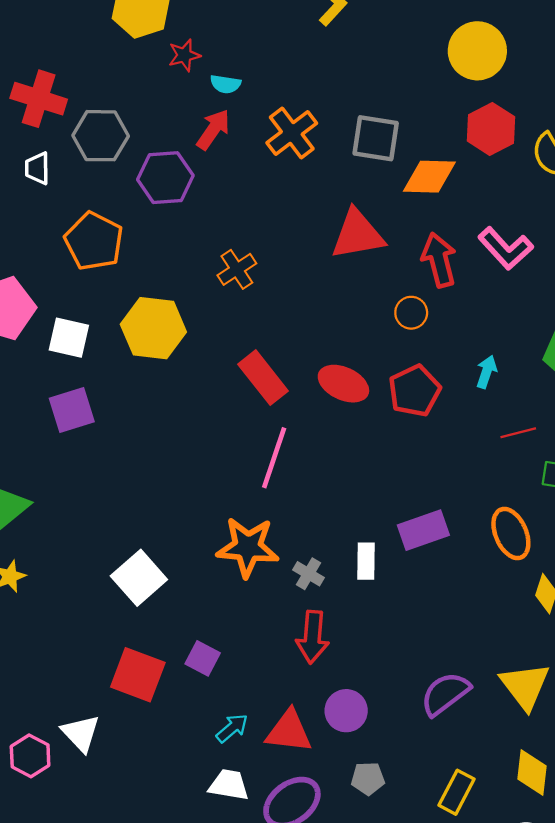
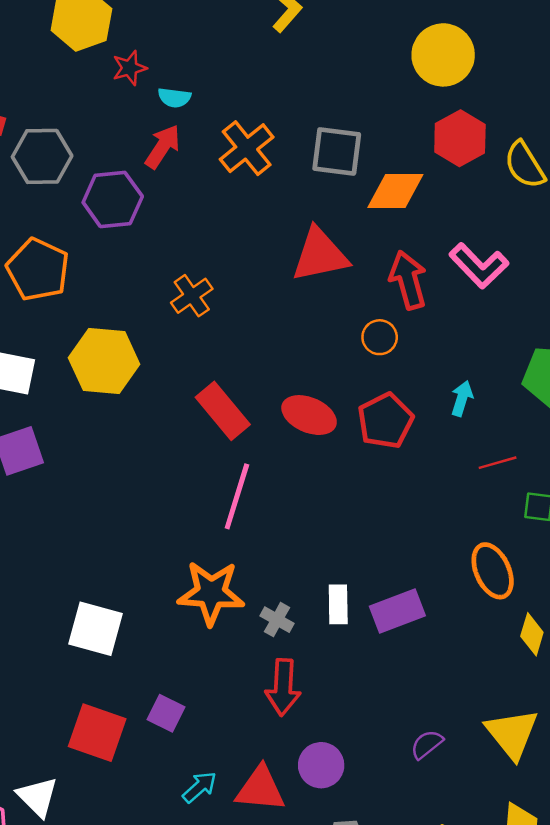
purple rectangle: (423, 530) -> (397, 611), moved
white square: (139, 578) -> (96, 629), turned -32
purple semicircle: (445, 694) -> (427, 744), size x0.6

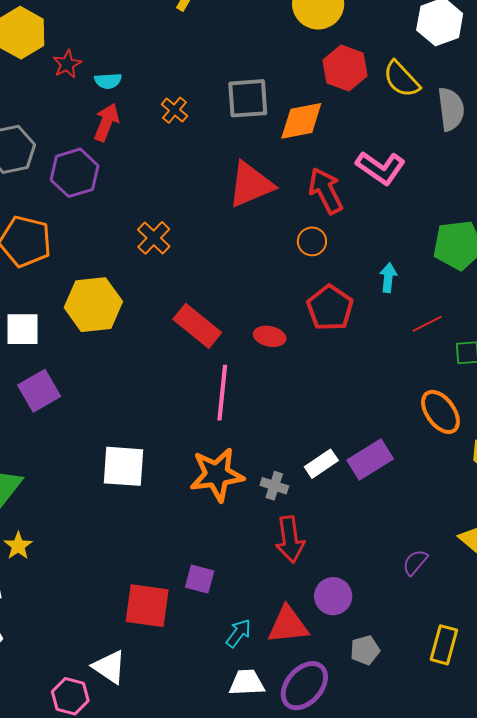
orange cross: (247, 148) -> (174, 110), size x0.6
red ellipse: (309, 415) -> (270, 336), moved, size x0.7
white rectangle: (338, 604) -> (321, 464), turned 68
white square: (96, 629) -> (123, 466), moved

